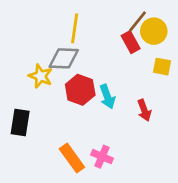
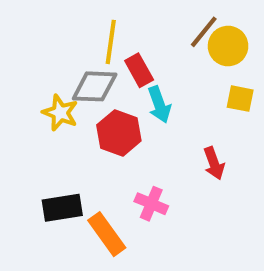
red rectangle: (131, 42) -> (139, 70), moved
cyan arrow: (107, 97) -> (159, 105), moved
black rectangle: (20, 122) -> (62, 208), moved, turned 72
pink cross: (102, 157) -> (151, 204), moved

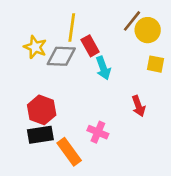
yellow star: (60, 113) -> (35, 47), moved
red hexagon: (119, 133) -> (42, 110), moved

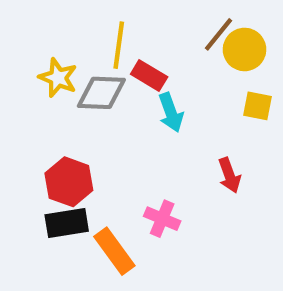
red rectangle: (90, 46) -> (149, 76), turned -30

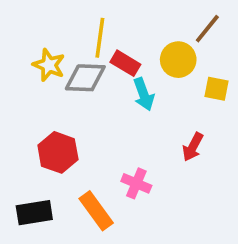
brown line: (218, 34) -> (207, 29), moved
yellow circle: (245, 49) -> (178, 60), moved
red arrow: (229, 175) -> (193, 147), turned 48
black rectangle: (67, 223) -> (34, 213), moved

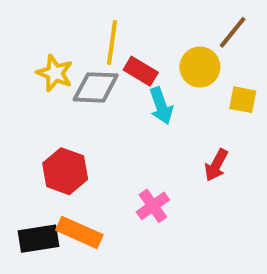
pink cross: (136, 183) -> (153, 206), turned 32
orange rectangle: (96, 211) -> (79, 232), moved, turned -30

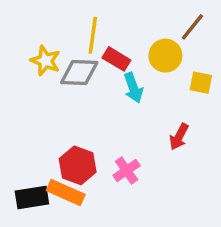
red hexagon: (65, 171) -> (78, 165), moved

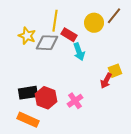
yellow circle: (165, 56) -> (94, 23), moved
yellow square: (201, 83) -> (115, 71), moved, turned -32
orange rectangle: (66, 192) -> (28, 120), moved
black rectangle: (32, 198) -> (28, 93), moved

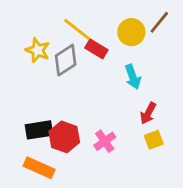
yellow line: (55, 21) -> (77, 29), turned -60
gray diamond: (47, 43) -> (66, 60), turned -35
cyan arrow: (79, 52) -> (133, 77), moved
yellow square: (115, 71) -> (154, 140), moved

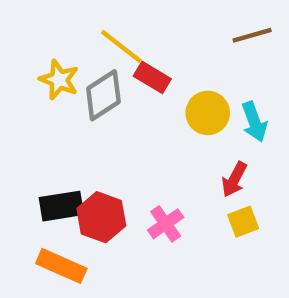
brown line: (159, 22) -> (252, 35), turned 35
yellow circle: (131, 32) -> (208, 113), moved
cyan arrow: (133, 77) -> (254, 122), moved

